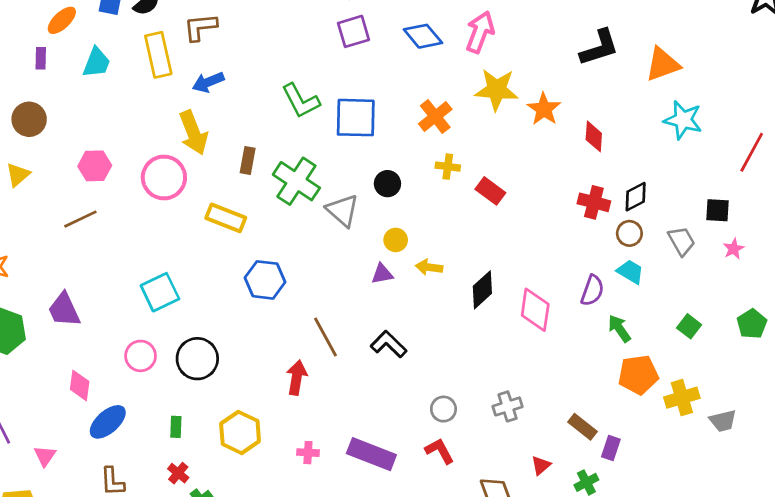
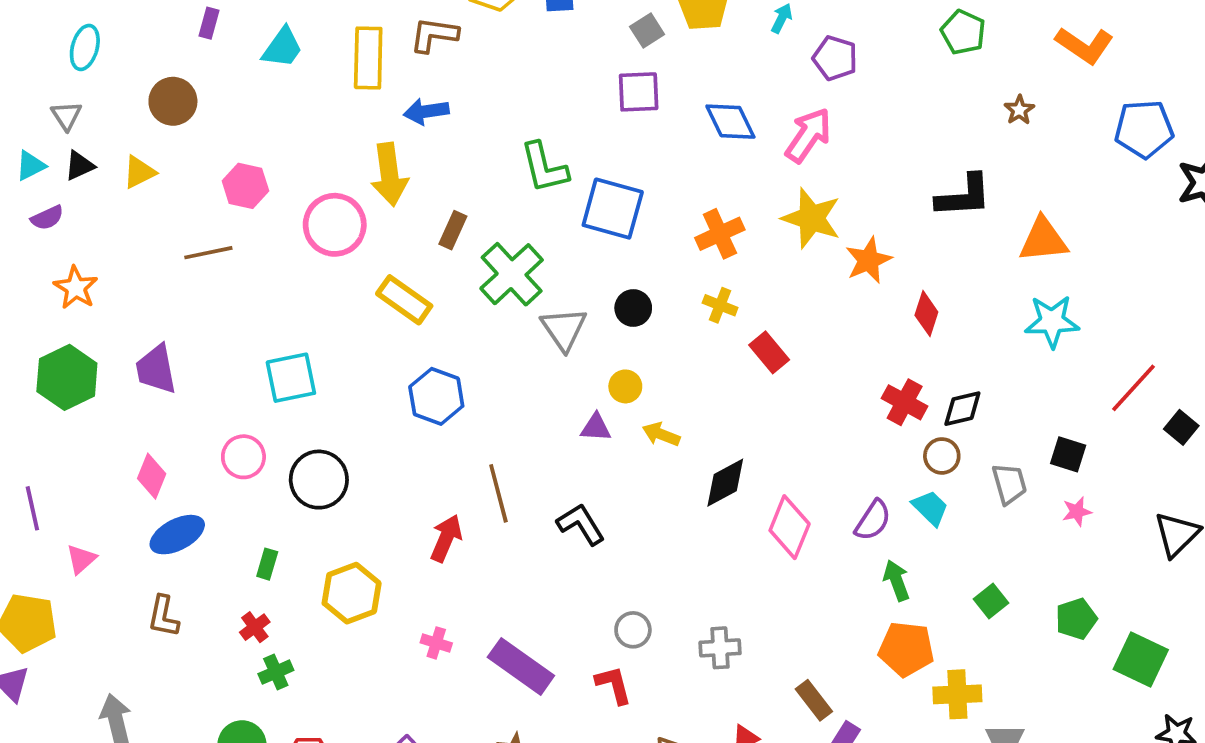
cyan star: (683, 120) -> (1052, 321), turned -30

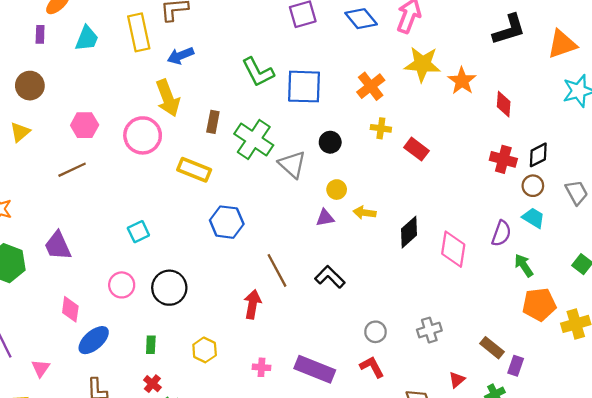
cyan square: (291, 378) -> (138, 232), size x0.7
yellow hexagon: (352, 593) -> (205, 350), size x0.7

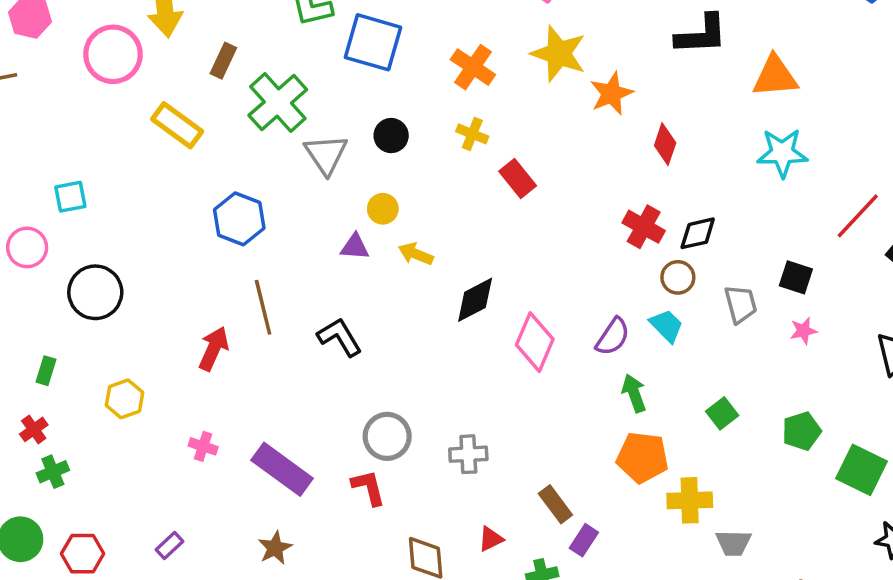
orange cross: (371, 86) -> (473, 67), turned -32
blue hexagon: (227, 222) -> (239, 219), moved
pink circle: (122, 285) -> (27, 247), moved
gray circle: (376, 332) -> (387, 436), size x1.4

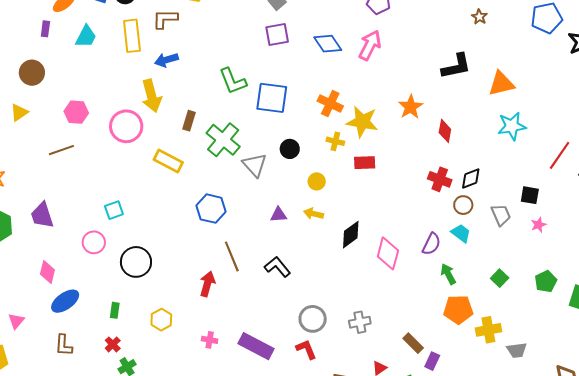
yellow star: (559, 54) -> (362, 122), moved
red rectangle: (518, 179) -> (365, 163), turned -45
yellow circle: (383, 209) -> (317, 181), moved

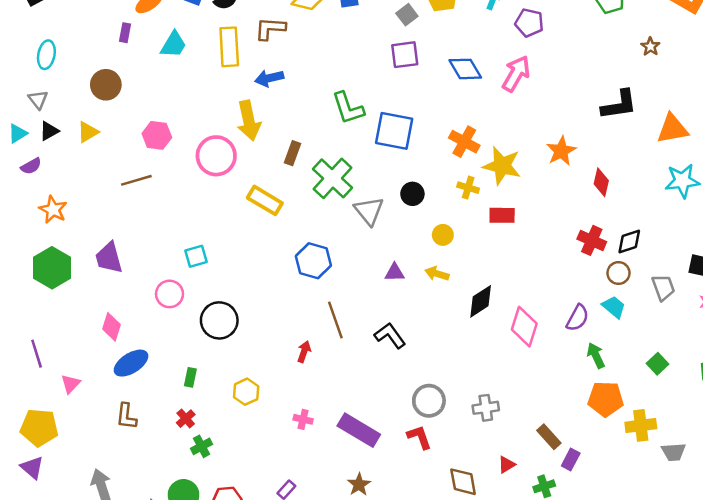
red arrow: (207, 284) -> (304, 352), size x0.7

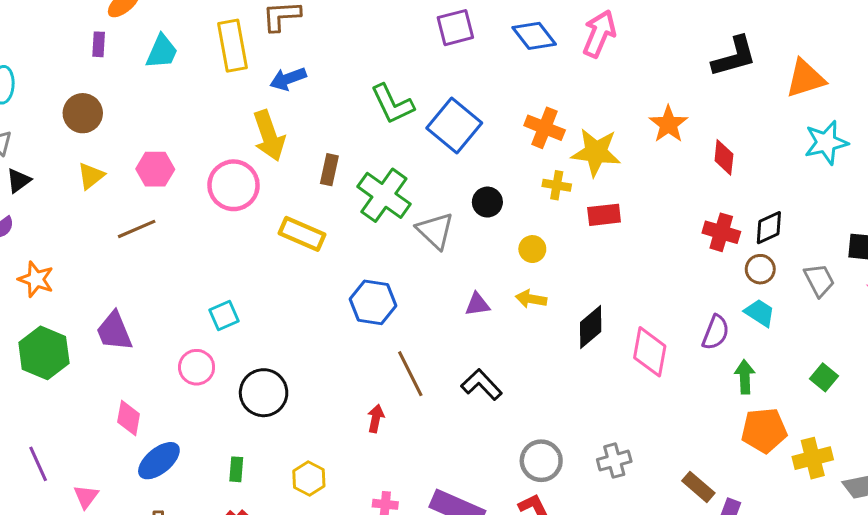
blue square: (394, 131) -> (454, 126), turned 36
yellow triangle: (88, 132) -> (91, 176), moved
green arrow: (596, 355) -> (745, 377), turned 30

